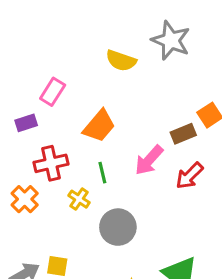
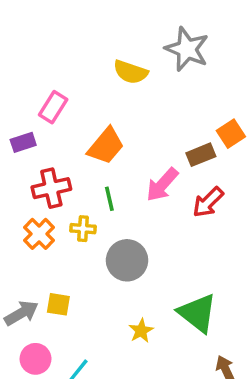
orange cross: (25, 199) -> (39, 234), moved
yellow cross: (79, 199) -> (83, 229), turned -30

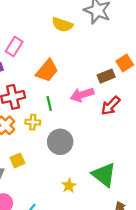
pink arrow: (162, 185) -> (82, 95), turned 30
yellow square: (58, 304) -> (17, 160), moved, turned -32

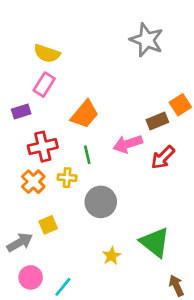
yellow semicircle: (62, 25) -> (47, 53), moved

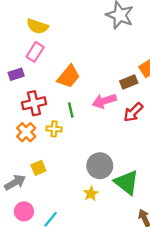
gray circle: (101, 202) -> (100, 166), moved

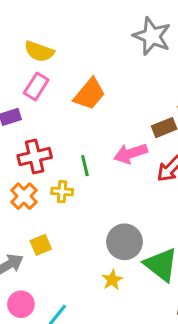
orange trapezoid: (69, 76) -> (89, 94), moved

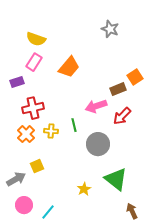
gray star: (152, 36) -> (110, 29), size x0.7
green line: (85, 166) -> (74, 125), moved
gray circle: (124, 242) -> (98, 144), moved

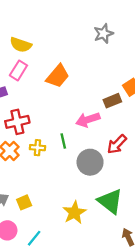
gray star: (110, 29) -> (103, 34), turned 30
red arrow: (122, 116) -> (117, 144), moved
yellow square: (37, 166) -> (24, 202), moved
yellow star: (84, 189) -> (74, 212), size x1.5

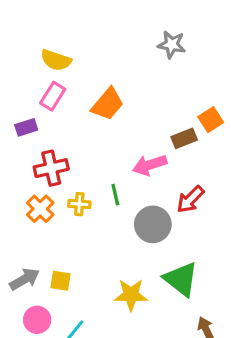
gray star: (103, 34) -> (172, 45), turned 30
yellow square: (24, 202) -> (61, 281), turned 32
yellow star: (74, 212) -> (131, 295), turned 30

